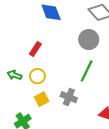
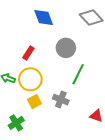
gray circle: (89, 40) -> (66, 48), moved
yellow circle: (37, 76) -> (30, 79), size x1.5

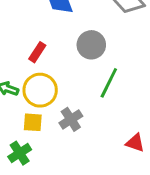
gray cross: (61, 100) -> (71, 119), moved, turned 35
yellow square: (34, 102) -> (33, 122), moved, turned 32

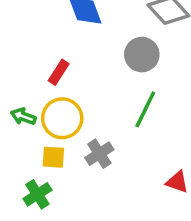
gray circle: (91, 45) -> (142, 55), moved

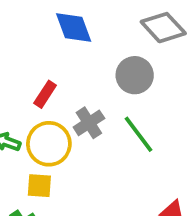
green line: (145, 109) -> (138, 134), turned -63
gray cross: (99, 154) -> (89, 123), moved

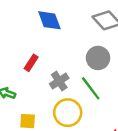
gray circle: (135, 75) -> (98, 58), moved
yellow circle: (49, 144) -> (68, 113), moved

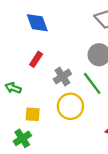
blue diamond: (49, 20) -> (37, 23), moved

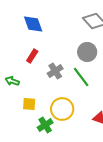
yellow circle: (70, 106) -> (62, 109), moved
green cross: (22, 138) -> (45, 125), moved

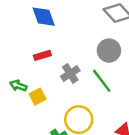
red rectangle: (32, 56) -> (42, 55), turned 40
yellow square: (29, 104) -> (38, 97), moved, turned -32

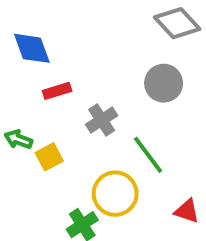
blue diamond: (44, 17) -> (32, 48), moved
green line: (102, 81) -> (148, 155), moved

